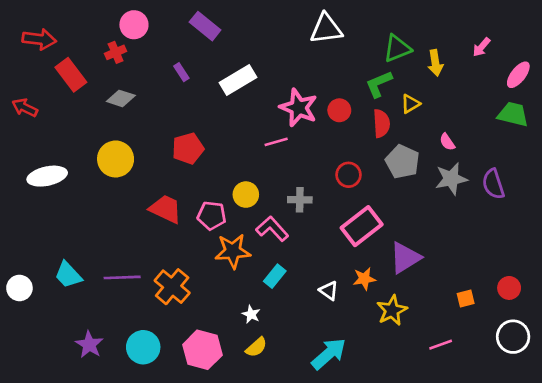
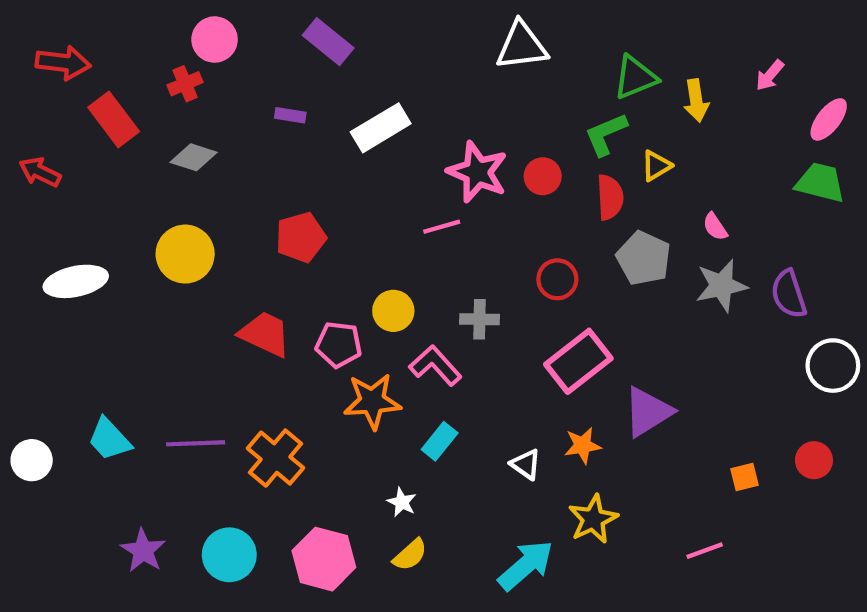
purple rectangle: (181, 72) -> (290, 115), turned -48
yellow star: (392, 310) -> (593, 519), moved
white circle: (513, 337) -> (833, 366), moved

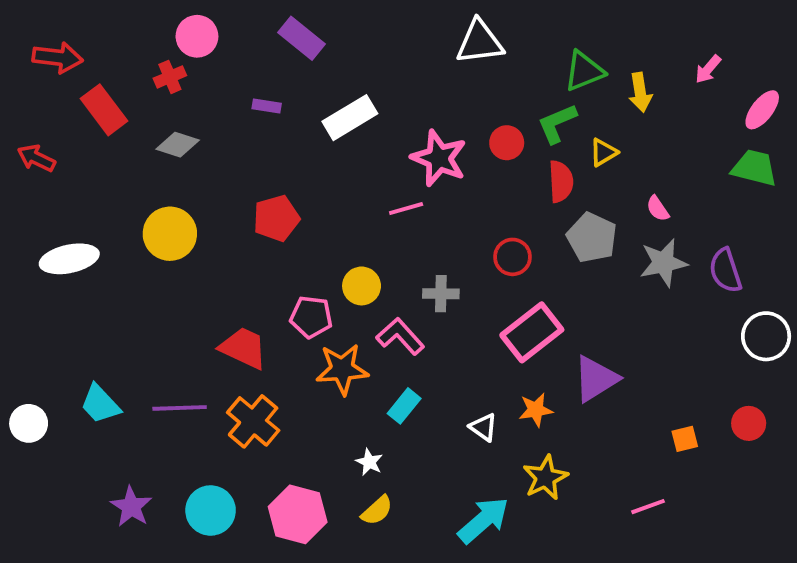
red circle: (543, 176) -> (507, 143), moved
red trapezoid: (265, 334) -> (243, 348), moved

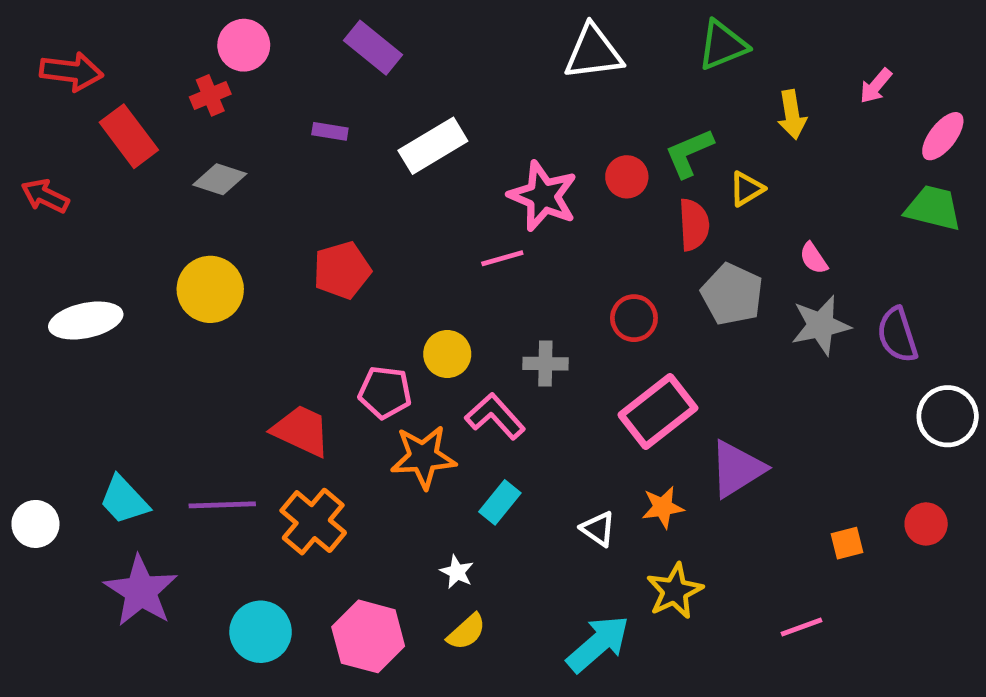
green triangle: (584, 71) -> (723, 45), moved
purple star: (131, 507) -> (141, 591), moved, size x1.4

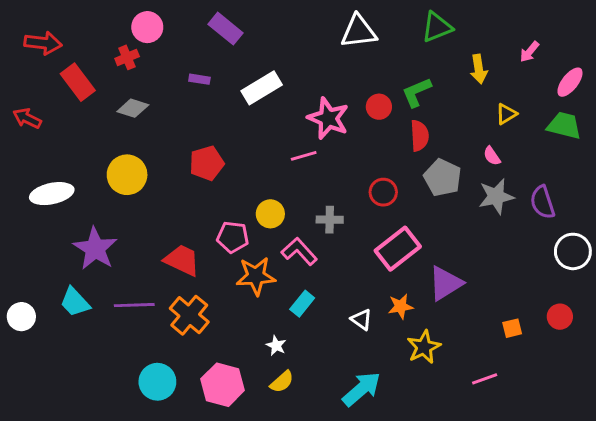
yellow triangle: (747, 189) -> (506, 114), moved
purple star: (141, 591) -> (95, 249), moved
yellow star: (675, 591) -> (424, 347), moved

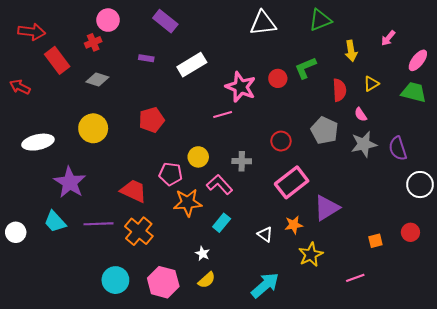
red semicircle: (419, 136) -> (339, 90), moved

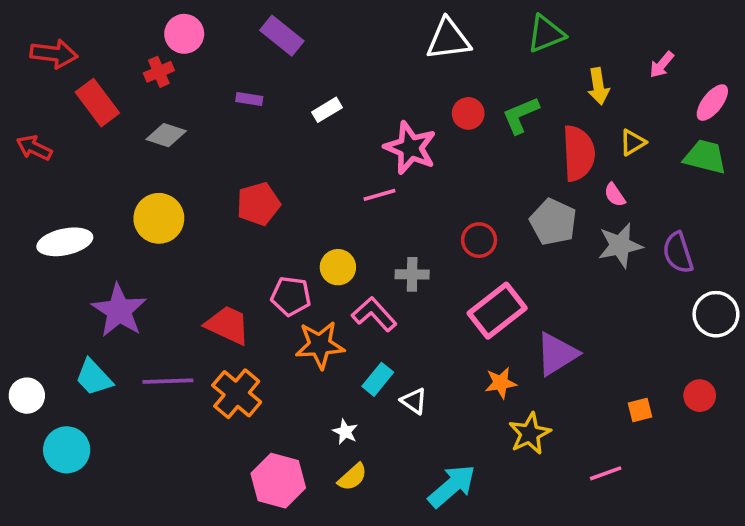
white rectangle: (192, 65) -> (327, 110), size x0.6
red circle: (278, 78) -> (468, 113), moved
red semicircle: (339, 90) -> (578, 153), size x1.4
white triangle: (265, 234) -> (414, 401), moved
cyan circle: (115, 280) -> (67, 450), moved

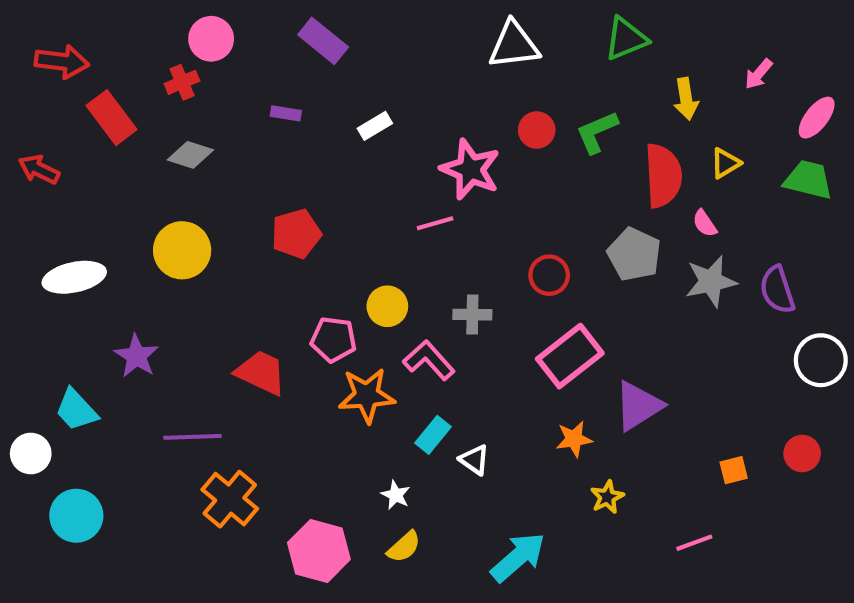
purple star: (119, 311) -> (136, 356), size x0.7
cyan trapezoid: (94, 377) -> (76, 410), moved
orange cross: (237, 394) -> (230, 499), moved
yellow star: (530, 434) -> (607, 497), size x0.7

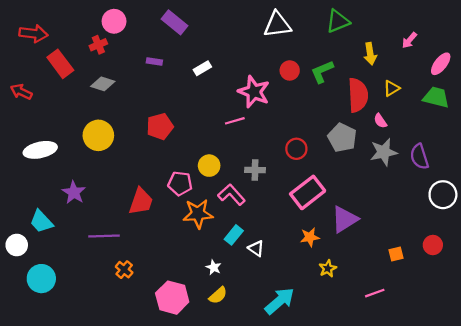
red trapezoid: (261, 373) -> (141, 201), turned 84
orange cross: (230, 499) -> (124, 270), size x0.6

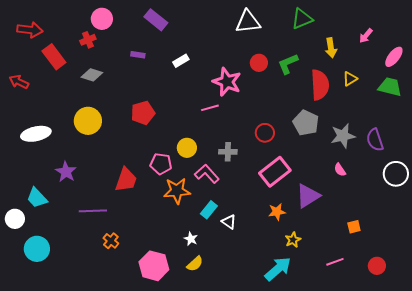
pink semicircle: (380, 121) -> (340, 170), moved
red circle: (433, 245) -> (377, 266), moved
cyan arrow: (280, 301) -> (278, 269), moved

